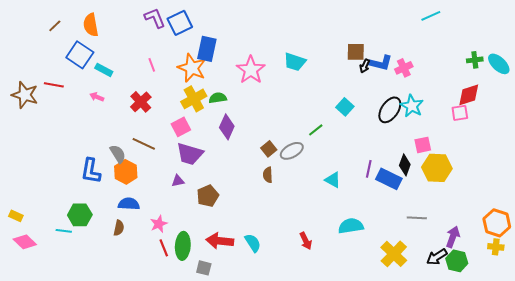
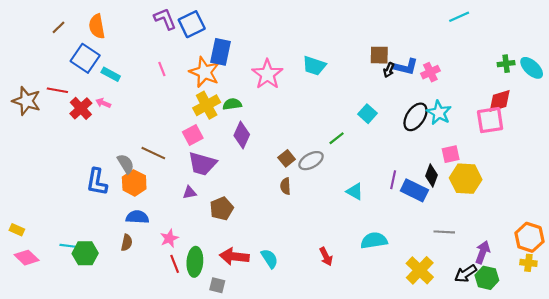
red cross: (141, 102) -> (81, 108), moved
pink square: (460, 113) -> (490, 120), size x1.5
green hexagon: (80, 215) -> (85, 253), moved

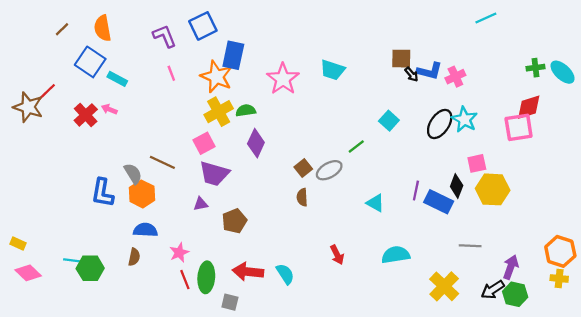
purple L-shape: (165, 19) -> (165, 36), moved
black arrow: (389, 70) -> (411, 74), turned -64
red line: (57, 90) -> (46, 92), moved, turned -54
red arrow: (326, 256) -> (337, 255), moved

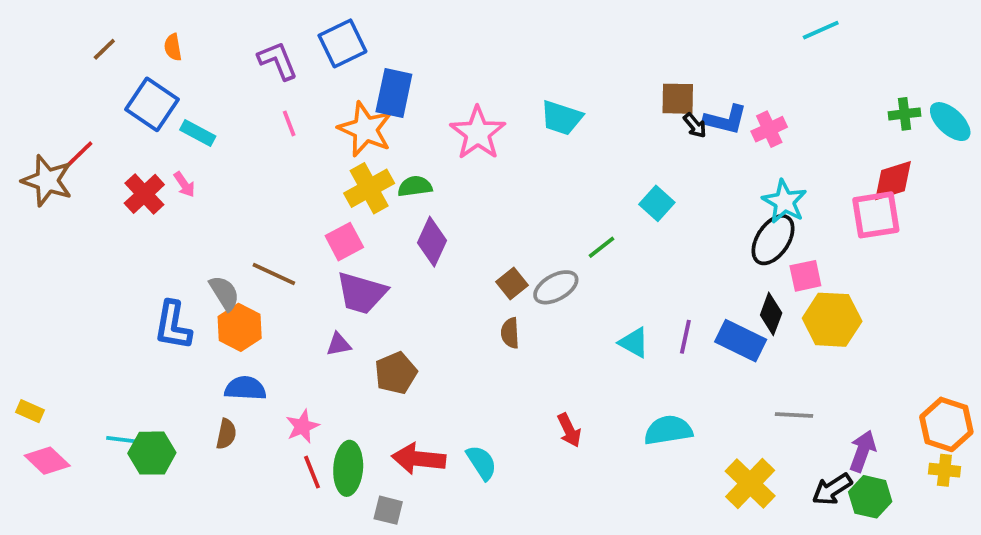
orange semicircle: (103, 28) -> (173, 47), size x0.6
pink arrow: (109, 109) -> (184, 184), turned -147
black ellipse: (440, 124) -> (773, 240), moved
purple line: (416, 191) -> (685, 337), moved

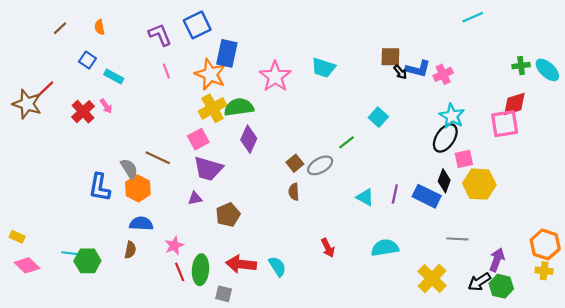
blue square: (152, 104) -> (87, 60), size x0.6
green semicircle: (415, 186) -> (239, 107), size x1.5

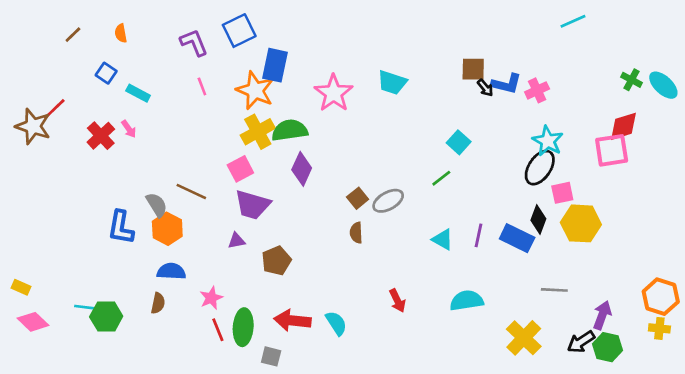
green cross: (521, 66) -> (631, 80), turned 35
green line: (346, 142) -> (441, 178), moved

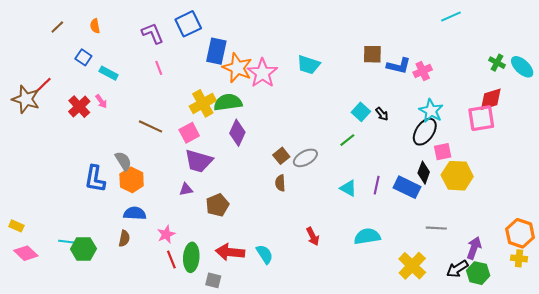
black arrow: (485, 88) -> (382, 114), moved
orange star: (255, 90) -> (237, 68), moved
brown line: (191, 192) -> (150, 126), moved

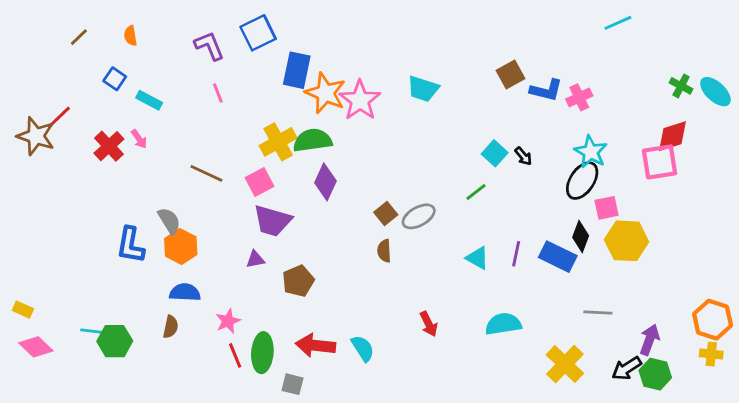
brown square: (372, 54) -> (510, 74), turned -30

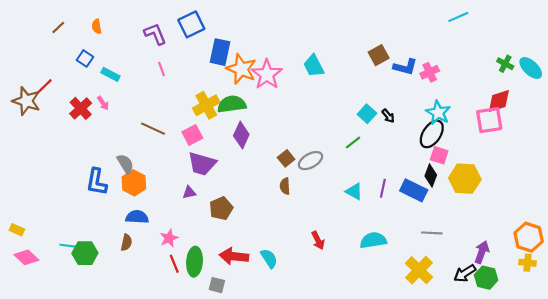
cyan trapezoid: (423, 89) -> (314, 66), turned 45
pink square: (606, 208) -> (439, 155), moved, turned 30
gray line: (598, 312) -> (432, 233), moved

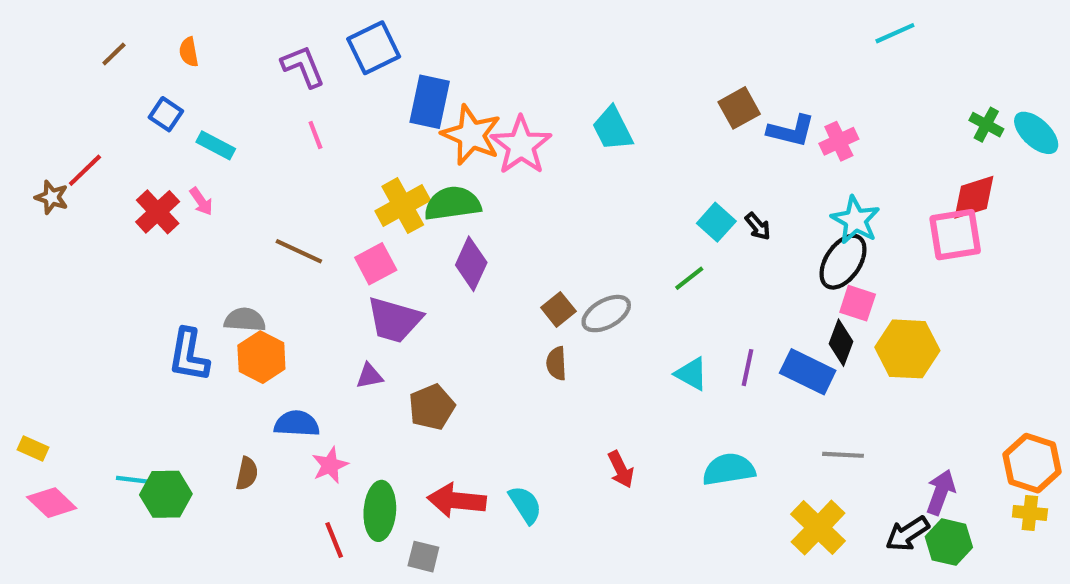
brown star: (26, 101) -> (52, 197), size x0.6
gray semicircle: (125, 164) -> (245, 320), turned -54
blue semicircle: (137, 217) -> (297, 424), moved
red line: (174, 264) -> (334, 540), moved

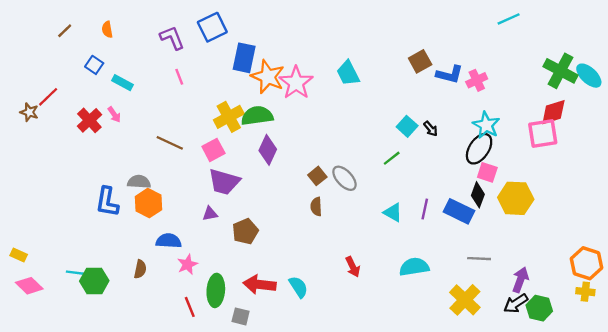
green cross: (986, 125) -> (561, 71), size x1.8
gray ellipse: (606, 314) -> (344, 178), turned 76
purple arrow: (941, 492) -> (520, 280), moved

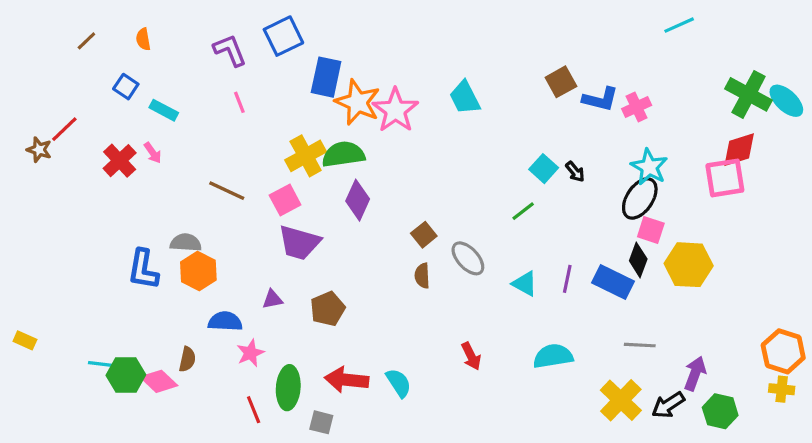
gray ellipse: (344, 178) -> (468, 258), moved
purple triangle: (210, 214) -> (272, 299), moved
pink diamond: (29, 286) -> (159, 381), moved
black arrow: (516, 303) -> (668, 405), moved

